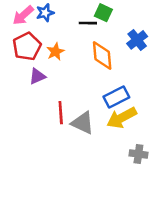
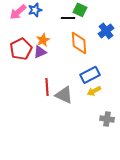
red pentagon: (27, 46) -> (21, 49), moved
purple triangle: (37, 76) -> (40, 52), moved
yellow arrow: (122, 118) -> (94, 91), size x0.6

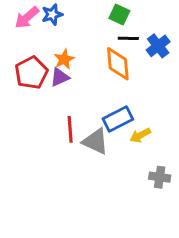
black line: (68, 18) -> (128, 38), moved
blue rectangle: (90, 75) -> (118, 119), moved

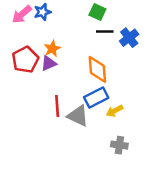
orange diamond: (118, 64) -> (97, 69), moved
gray cross: (160, 177) -> (119, 145), moved

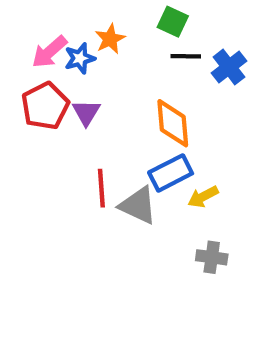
blue star: (42, 12) -> (80, 58), moved
pink arrow: (22, 14) -> (49, 52), moved
orange star: (52, 49) -> (110, 39), moved
purple triangle: (49, 63) -> (86, 112), turned -35

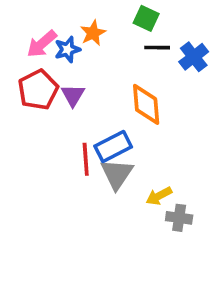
blue rectangle: (171, 173) -> (113, 146), moved
yellow arrow: (203, 197) -> (159, 196), moved
gray triangle: (138, 205) -> (117, 174), turned 39

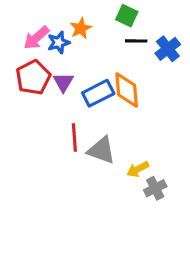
blue rectangle: (113, 146) -> (98, 93), moved
gray triangle: (117, 174) -> (101, 150), turned -44
gray cross: (179, 218) -> (155, 188), turned -35

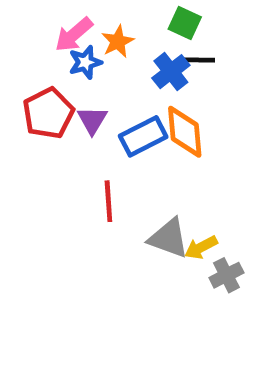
pink arrow: (36, 38) -> (74, 35), moved
blue cross: (168, 49) -> (171, 72), moved
gray triangle: (101, 150) -> (169, 238), moved

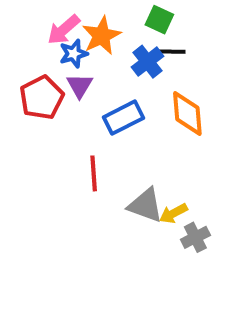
orange star: (118, 42) -> (102, 36), size x1.4
purple triangle: (92, 120) -> (80, 86), moved
orange diamond: (185, 132) -> (187, 114), moved

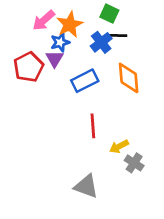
blue star: (74, 54) -> (60, 42), moved
red line: (94, 173) -> (93, 126), moved
gray triangle: (145, 205) -> (86, 186), moved
gray cross: (195, 237) -> (134, 163), turned -30

